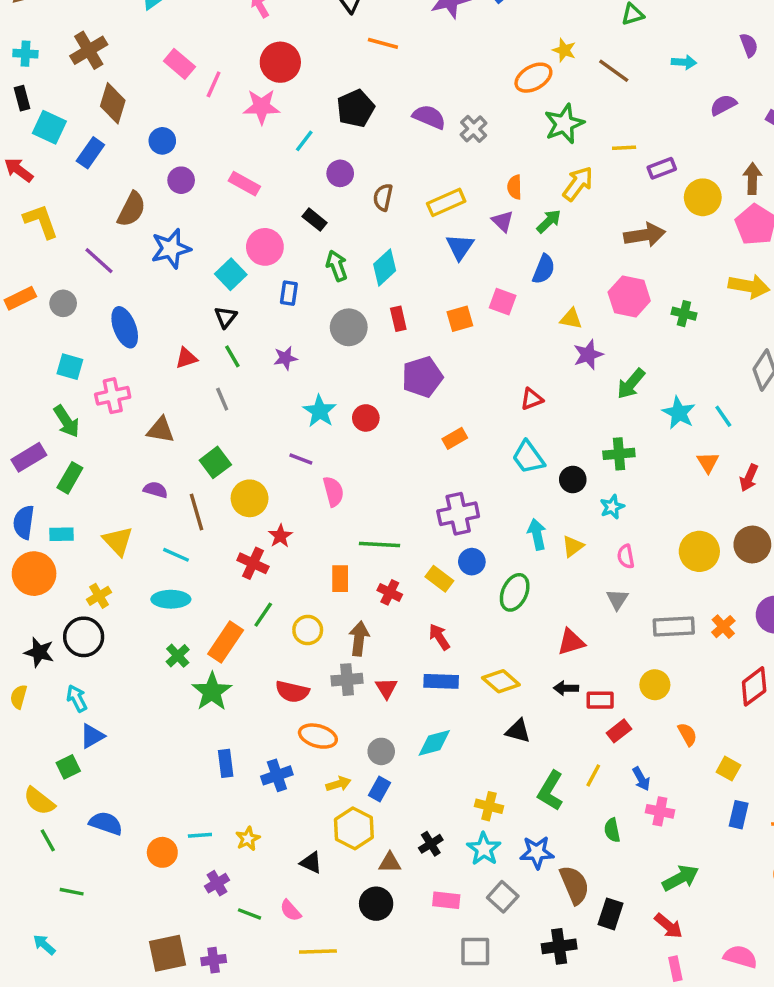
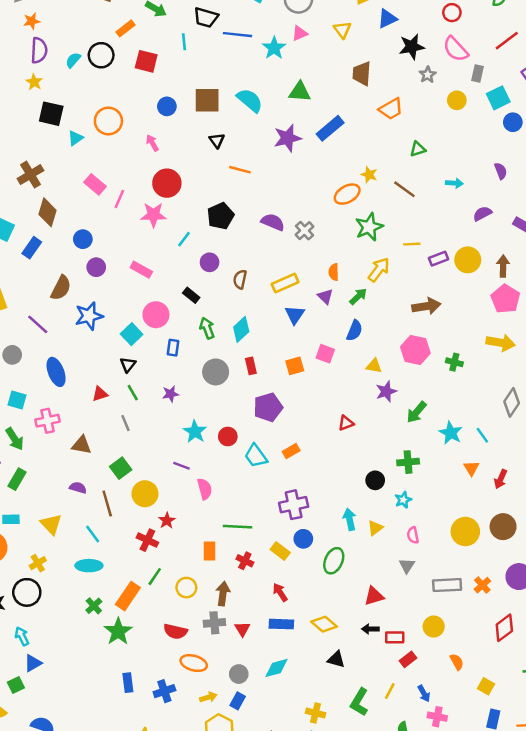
yellow circle: (703, 197) -> (468, 260), moved
cyan trapezoid: (528, 457) -> (256, 456), moved
cyan line: (176, 555) -> (93, 534), turned 30

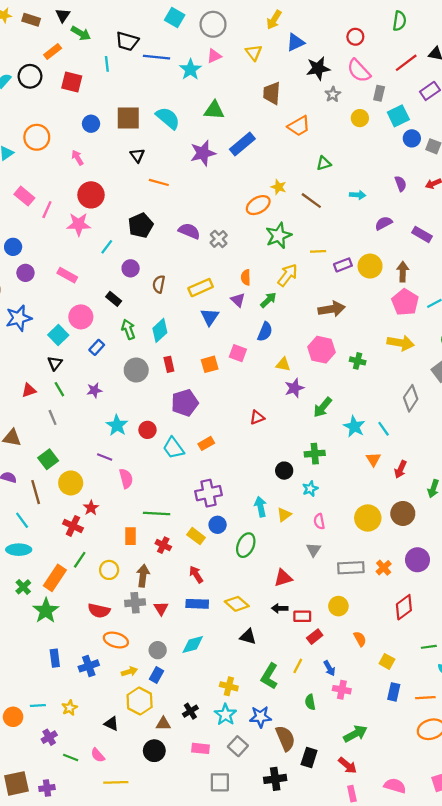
blue rectangle: (173, 348) -> (97, 347), turned 35

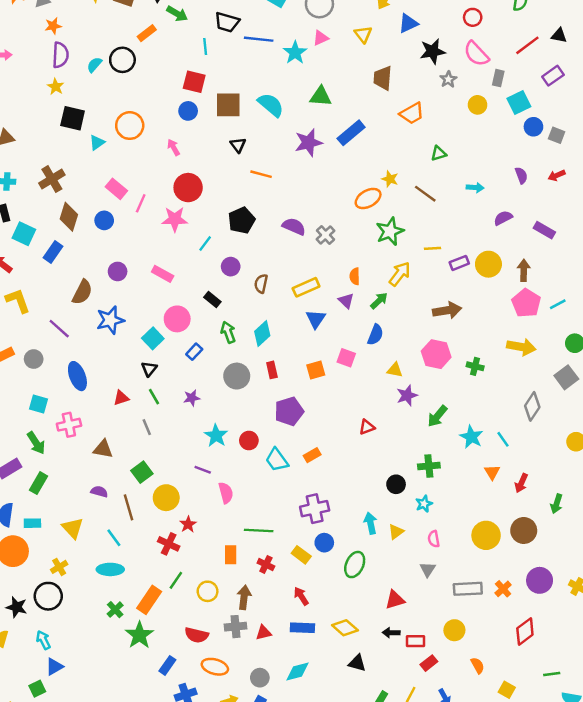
red square: (72, 82) -> (194, 82), moved
blue circle: (13, 247) -> (104, 220), moved
red triangle: (161, 608) -> (263, 633), turned 49
blue rectangle: (55, 658) -> (167, 665), moved, turned 42

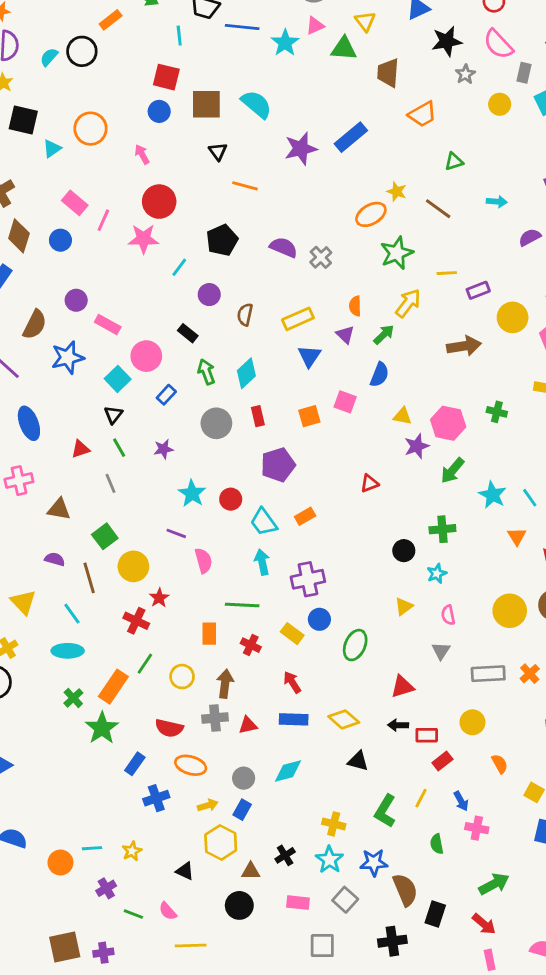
green triangle: (321, 96) -> (344, 48), moved
yellow circle: (488, 264) -> (513, 317), moved
pink rectangle: (163, 274) -> (108, 325), moved
pink hexagon: (436, 354) -> (448, 423), moved
cyan arrow: (370, 523) -> (262, 562), moved

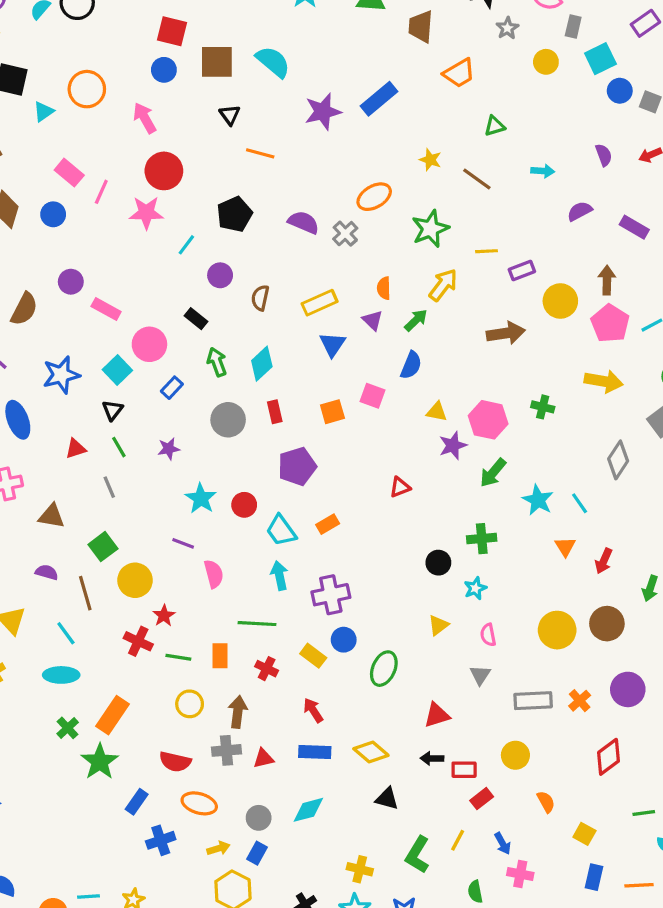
pink arrow: (142, 154) -> (145, 118), size x1.4
orange ellipse: (371, 214) -> (374, 197), moved
blue star: (68, 357) -> (61, 375), moved
green line: (145, 664) -> (178, 657), moved, turned 65

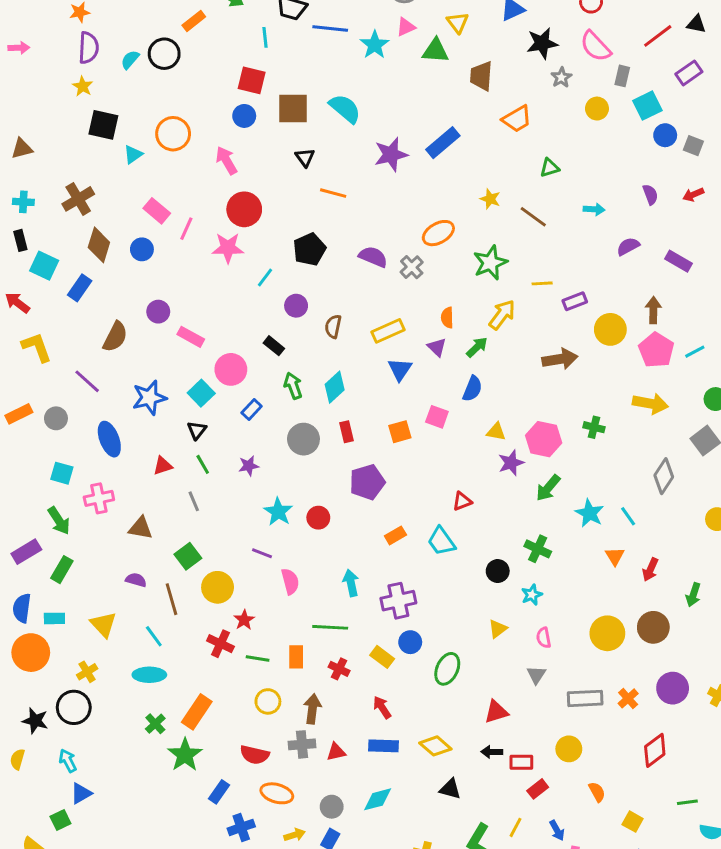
cyan trapezoid: (281, 531) -> (441, 541), moved
green cross: (482, 539) -> (538, 549), turned 30

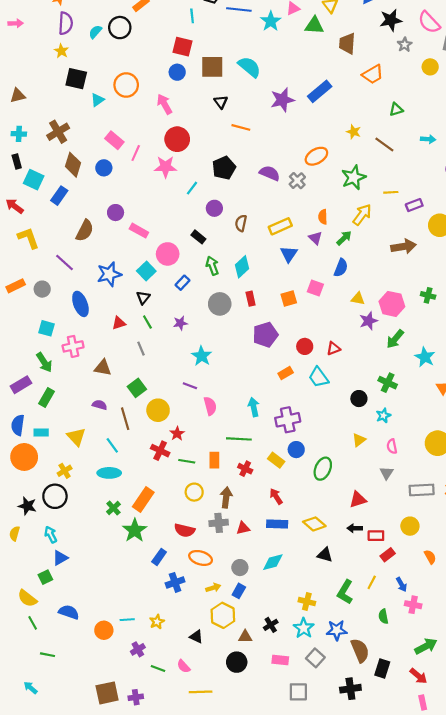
red circle: (318, 518) -> (305, 346), moved

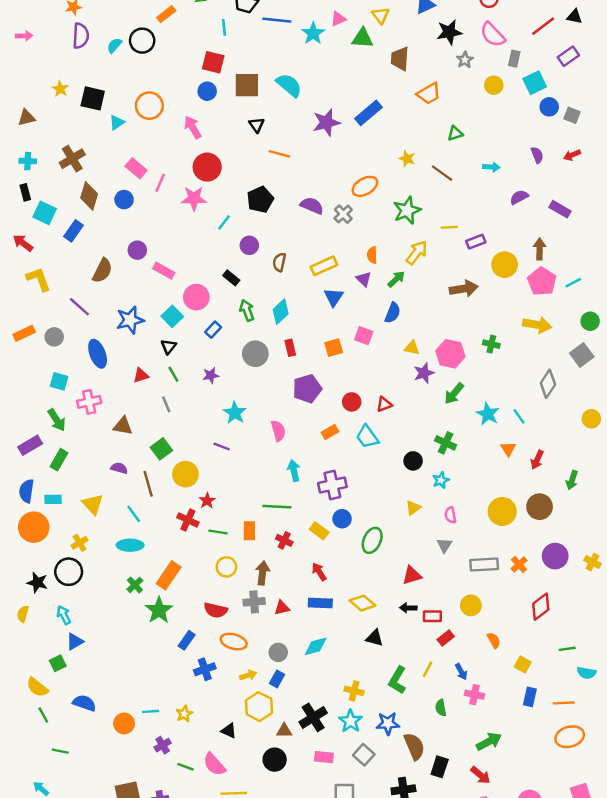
yellow star: (61, 51) -> (60, 89), moved
pink semicircle: (210, 406) -> (278, 431), moved
black cross: (271, 625) -> (313, 717), size x1.6
pink semicircle: (184, 666) -> (214, 764), size x1.5

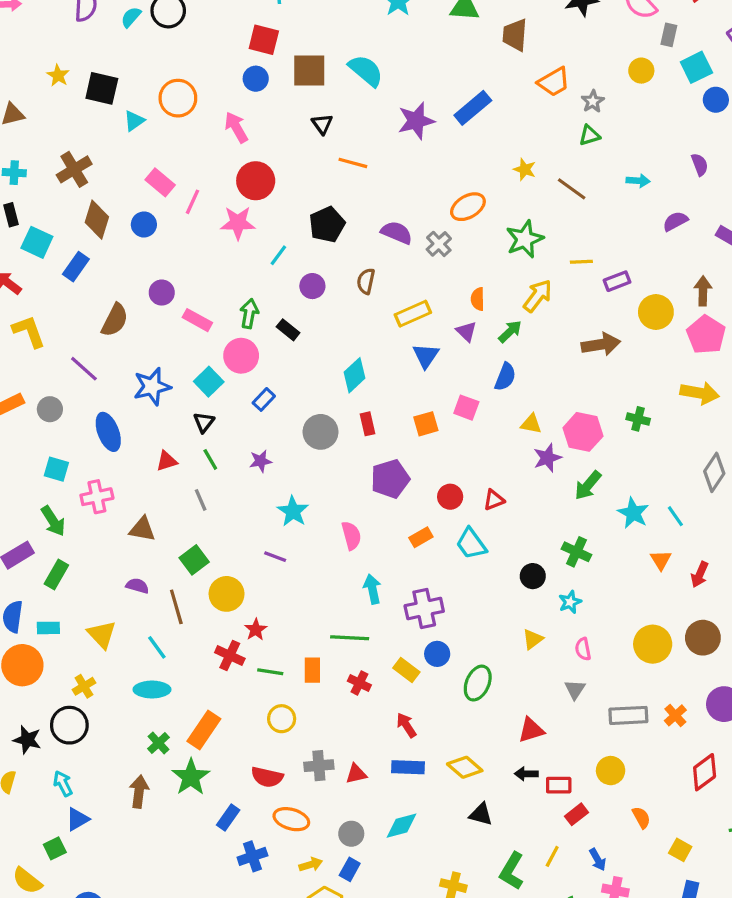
gray star: (465, 60) -> (593, 101), moved
brown semicircle: (279, 262) -> (366, 281), moved
green arrow: (247, 310) -> (249, 314), moved, turned 30
brown arrow: (263, 573) -> (139, 792), moved

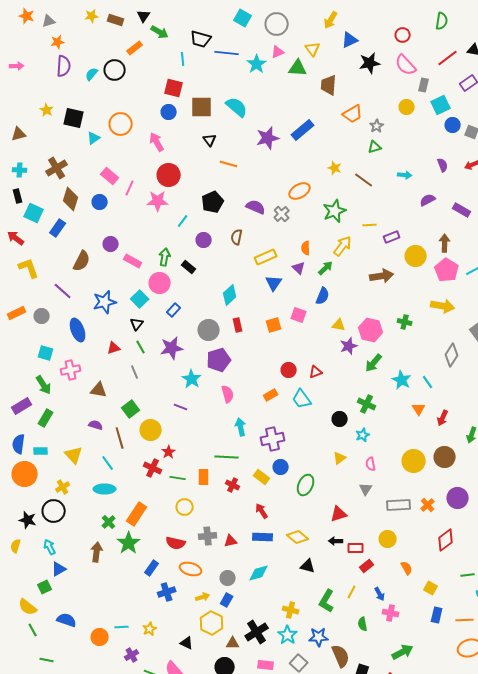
purple star: (261, 461) -> (172, 348), size x1.6
purple pentagon: (390, 479) -> (219, 360), moved

